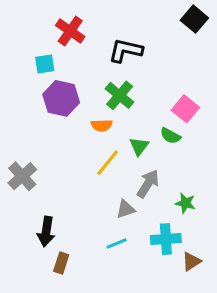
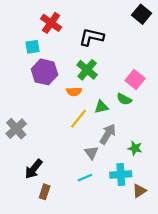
green triangle: (139, 146) -> (101, 107), turned 40
gray triangle: (126, 209) -> (91, 153), turned -48
black arrow: (46, 232) -> (34, 169), turned 30

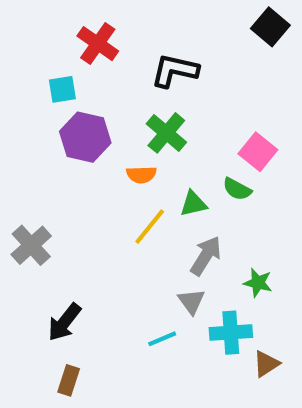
gray triangle: (91, 153) -> (191, 301), moved
brown rectangle: (45, 192) -> (69, 380), moved

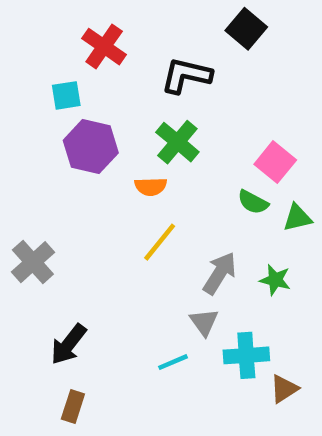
black square: (270, 27) -> (246, 29), moved
green triangle: (193, 204) -> (297, 218), moved
green star: (258, 283) -> (275, 280), moved

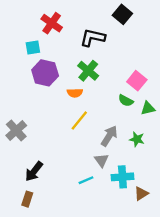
brown rectangle: (73, 407) -> (27, 199), moved

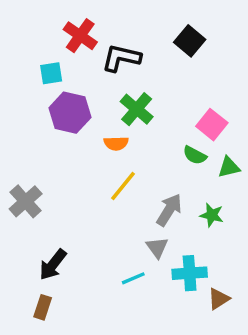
black square: (122, 14) -> (190, 41), moved
black L-shape: (93, 38) -> (121, 58), moved

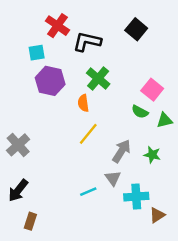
orange semicircle: (116, 143) -> (83, 103), turned 84
black arrow: (53, 265) -> (18, 190), moved
cyan line: (133, 278) -> (88, 192), moved

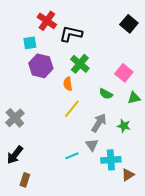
black square: (136, 29) -> (129, 24), moved
green semicircle: (140, 112) -> (106, 94), moved

